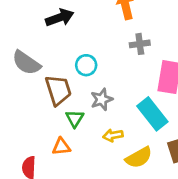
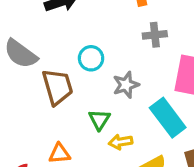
gray star: (102, 99) -> (126, 85), moved
green triangle: (75, 119) -> (99, 120), moved

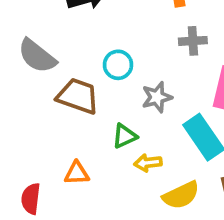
brown trapezoid: (58, 87) -> (78, 96), turned -57
green triangle: (99, 120) -> (125, 136), turned 30

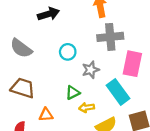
gray cross: (193, 41) -> (110, 37), size x1.6
brown trapezoid: (78, 96) -> (23, 88), moved

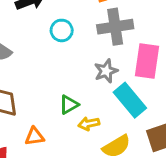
cyan circle: (68, 52) -> (62, 30), moved
gray star: (91, 70) -> (106, 71), moved

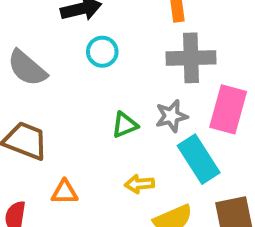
cyan circle: (62, 30) -> (102, 52), moved
green triangle: (69, 105) -> (125, 125), moved

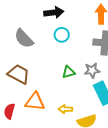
yellow arrow: (139, 184) -> (65, 109), moved
orange triangle: (64, 192) -> (35, 102), size x1.5

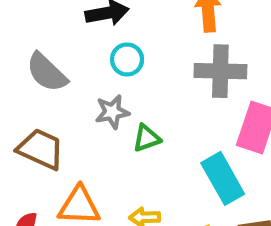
gray star: (92, 70) -> (112, 112), moved

